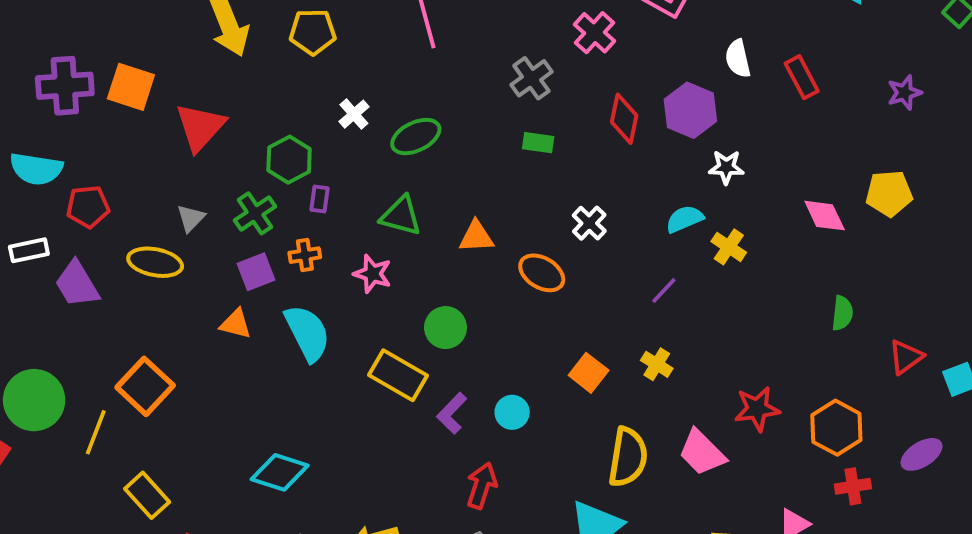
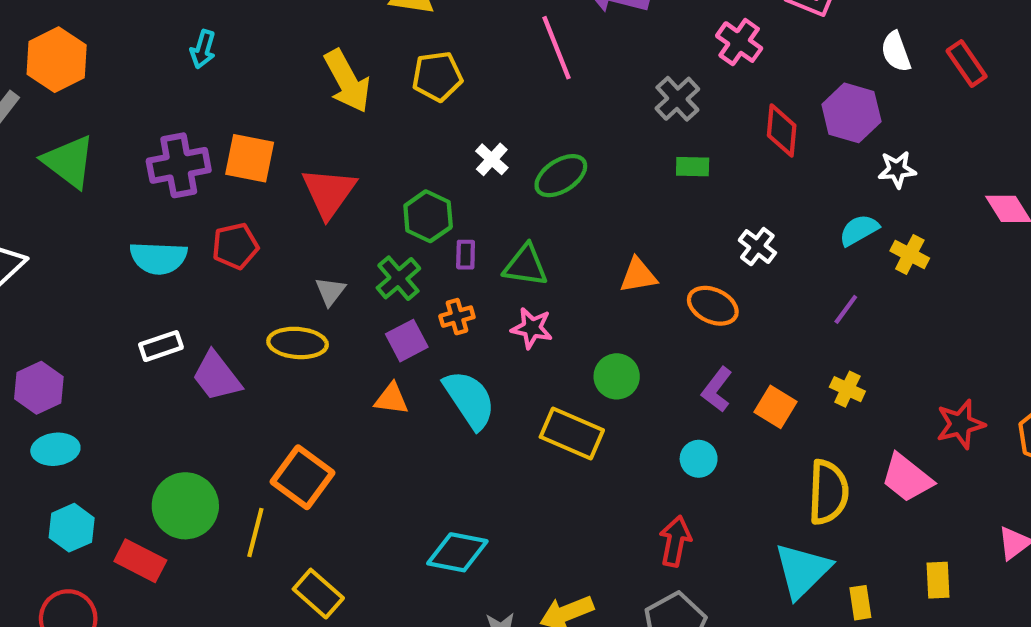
red pentagon: (88, 207) -> (235, 246), moved
green triangle: (401, 216) -> (526, 265), moved
purple L-shape: (452, 413) -> (717, 390), moved

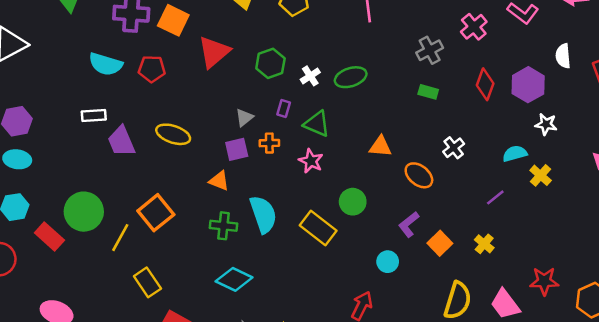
white cross: (492, 159) -> (310, 76), moved
green hexagon: (428, 216) -> (270, 63), moved
green cross: (398, 278) -> (223, 226), moved, turned 32
gray triangle: (330, 291) -> (244, 118), moved
cyan semicircle: (469, 400) -> (263, 214), moved

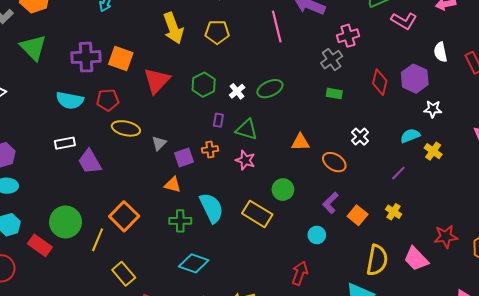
pink cross: (474, 27) -> (348, 36), moved, turned 30
gray triangle: (244, 118) -> (159, 143), moved
yellow ellipse: (173, 134) -> (126, 128), moved

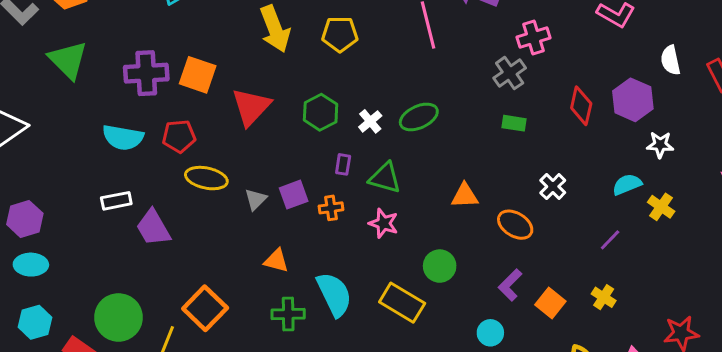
purple square: (184, 158) -> (294, 195), moved

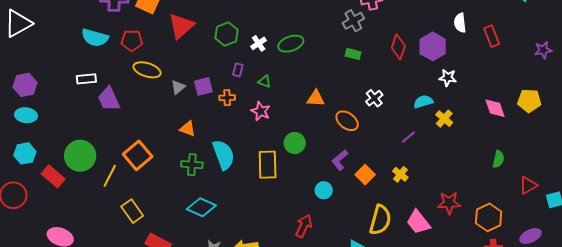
green triangle: (385, 178) -> (265, 81), size x0.6
yellow rectangle: (402, 303) -> (268, 165), turned 52

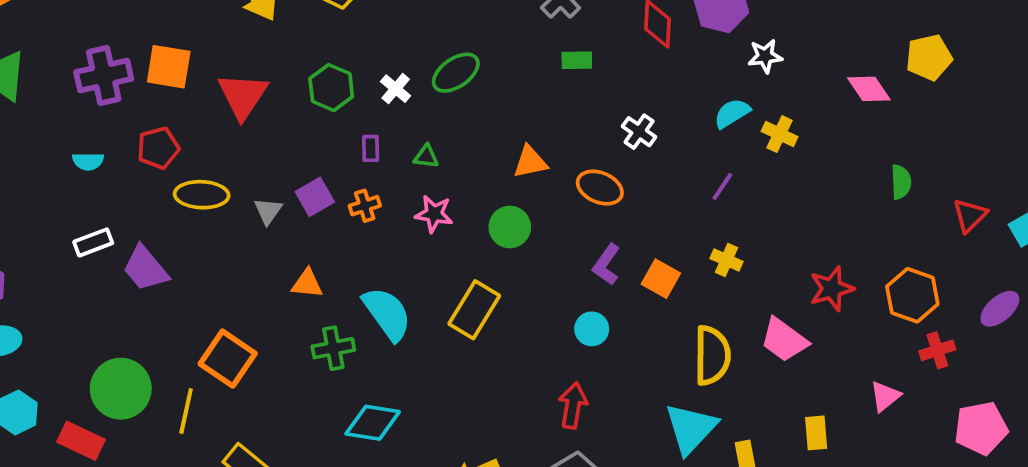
cyan semicircle: (95, 38) -> (88, 161), size x0.6
green circle: (295, 143) -> (510, 227), moved
yellow rectangle: (268, 165) -> (474, 310), turned 48

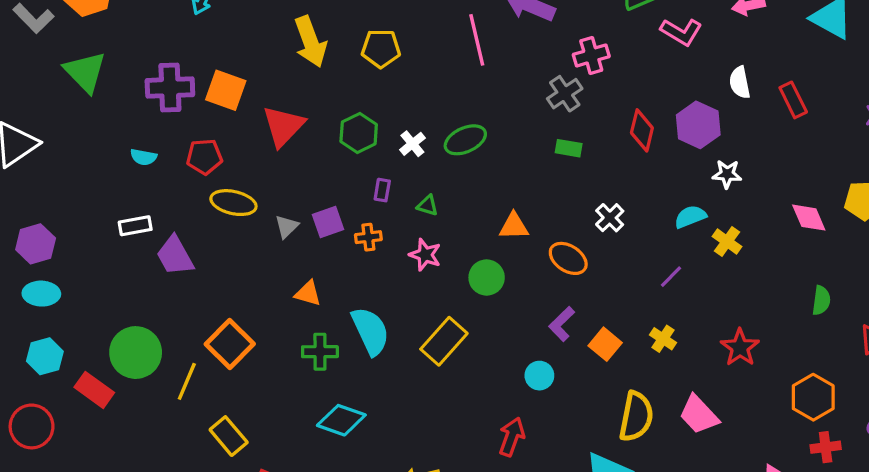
red star: (832, 289) -> (740, 347), moved, turned -30

